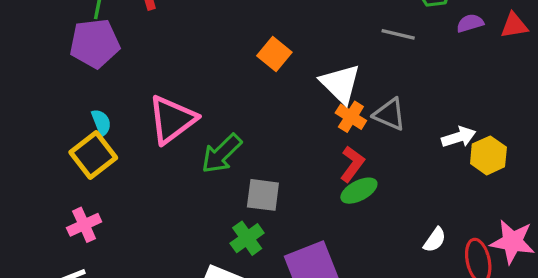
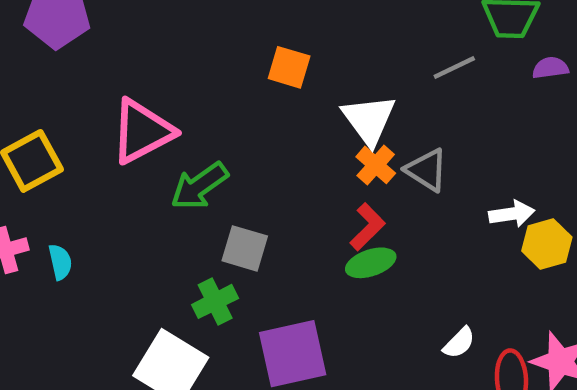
gray line: (398, 34) -> (454, 68), turned -48
orange square: (274, 54) -> (289, 67), turned -32
cyan semicircle: (101, 122) -> (60, 262), moved

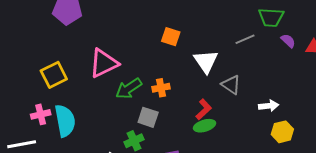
purple semicircle: (550, 68) -> (288, 41), turned 49
orange cross: (376, 165) -> (161, 88), moved, turned 36
yellow hexagon: (547, 244) -> (282, 132), moved
cyan semicircle: (60, 262) -> (65, 121), size x2.0

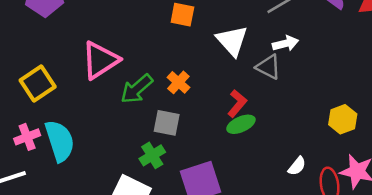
orange cross: (161, 88) -> (178, 82), turned -30
white arrow: (269, 106) -> (285, 43), moved

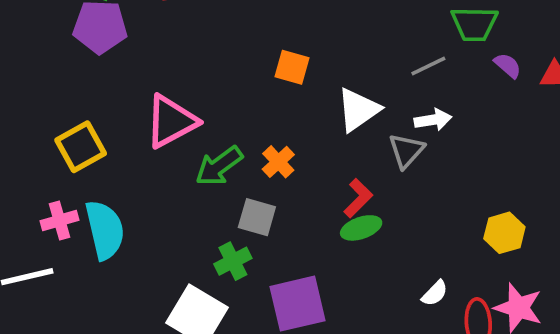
white triangle: (232, 41) -> (358, 110), turned 32
gray triangle: (268, 67) -> (406, 151), turned 40

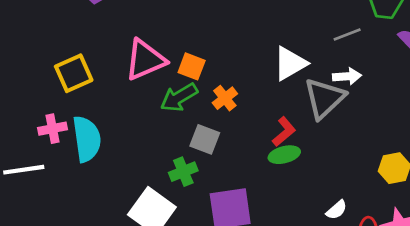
orange square: (292, 67) -> (192, 66), moved
gray triangle: (406, 151) -> (324, 98), size x1.5

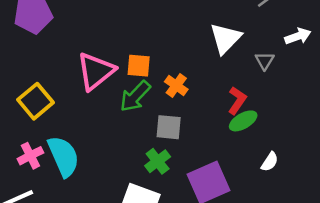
white arrow: (347, 76) -> (298, 36), moved
gray triangle: (324, 98) -> (265, 61), size x0.5
white semicircle: (337, 210) -> (270, 162), moved

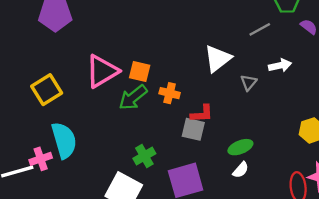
orange cross: (176, 86) -> (170, 93), turned -30
red L-shape: (237, 100) -> (202, 114), moved, turned 45
green ellipse: (243, 121) -> (240, 147), moved
gray square: (169, 127) -> (193, 129), moved
pink cross: (30, 156) -> (41, 159), moved

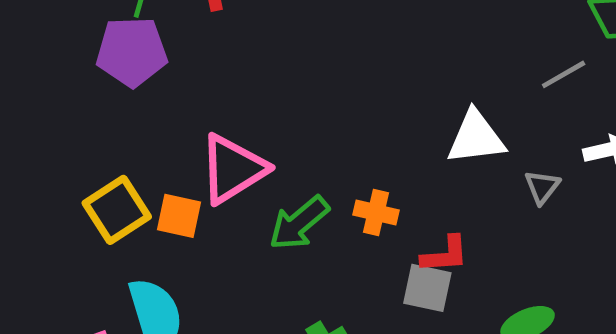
white triangle: (218, 59) -> (476, 138), turned 32
orange square: (140, 71) -> (179, 216), moved

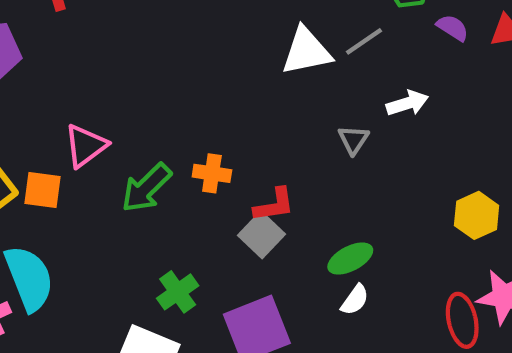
white triangle: (476, 138) -> (306, 51), moved
pink triangle: (233, 169) -> (86, 146), size x0.7
gray square: (427, 288) -> (261, 235), turned 36

